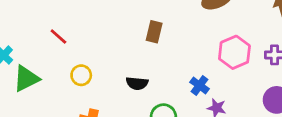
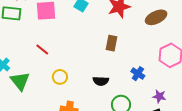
green triangle: (26, 79) -> (20, 81), turned -40
blue cross: (199, 85) -> (138, 74), moved

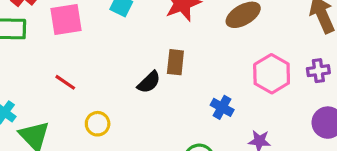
black semicircle: (101, 81) -> (149, 82), moved, turned -42

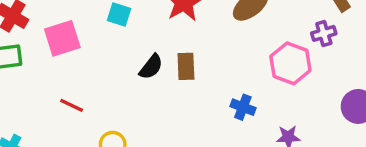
purple cross: (318, 71) -> (324, 33), moved
black semicircle: (149, 82) -> (151, 67), moved

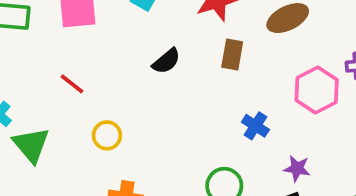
brown rectangle: (186, 66) -> (232, 54), moved

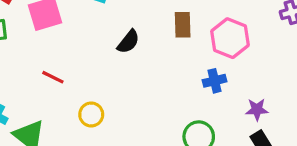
pink hexagon: (317, 90) -> (230, 38), moved
blue cross: (255, 126) -> (215, 81), turned -35

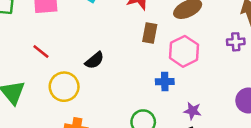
black semicircle: (128, 42) -> (94, 60), moved
yellow circle: (91, 114) -> (64, 87), size x1.5

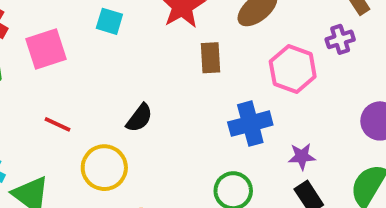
pink hexagon: (184, 51) -> (293, 69), moved
blue cross: (165, 82) -> (250, 124), size x1.5

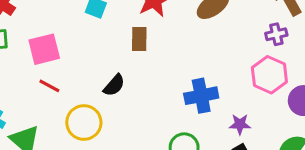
pink square: (46, 49) -> (44, 49), moved
brown rectangle: (211, 58) -> (139, 39), moved
pink hexagon: (293, 69) -> (269, 75), moved

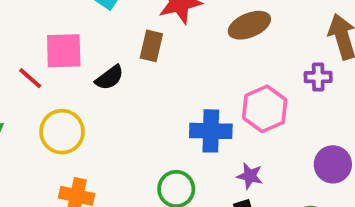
pink square: (44, 49) -> (64, 51), moved
pink hexagon: (269, 75) -> (265, 109), moved
black semicircle: (114, 85) -> (109, 78), moved

